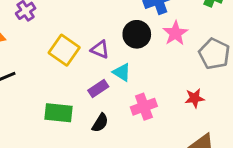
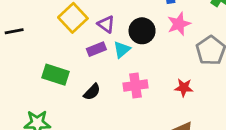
black circle: (137, 34) -> (142, 31), moved
cyan triangle: (122, 72) -> (122, 50), turned 36
purple rectangle: (98, 89) -> (96, 49), moved

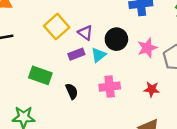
pink star: (179, 24) -> (147, 48), moved
black semicircle: (92, 92) -> (72, 91), turned -70

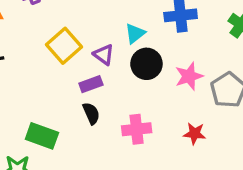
cyan triangle: (99, 55) -> (135, 33), moved
green rectangle: (40, 75) -> (42, 136), moved
black semicircle: (72, 91) -> (91, 113), moved

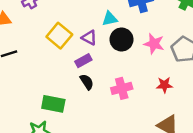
cyan triangle: (135, 33) -> (110, 19), turned 35
pink star: (189, 76) -> (154, 44), turned -30

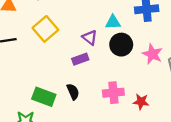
yellow square: (59, 36) -> (45, 29), moved
black semicircle: (87, 82) -> (73, 92), moved
red star: (164, 85) -> (141, 102), moved

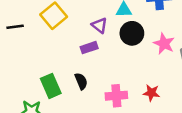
pink cross: (113, 93) -> (116, 96), moved
green rectangle: (44, 97) -> (51, 86), turned 45

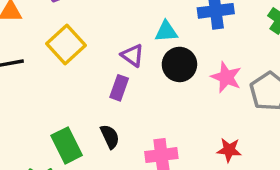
purple rectangle: (89, 48) -> (119, 88), turned -49
red star: (151, 93) -> (229, 150), moved

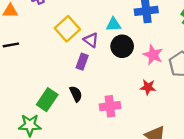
yellow square: (66, 45) -> (67, 29), moved
green rectangle: (67, 145) -> (47, 100), turned 60
red star: (229, 150) -> (148, 87), moved

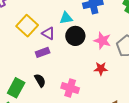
purple rectangle: (82, 62) -> (43, 52), turned 56
pink cross: (110, 106) -> (70, 88), turned 30

